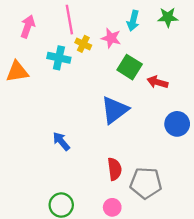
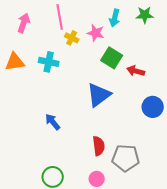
cyan cross: (59, 58) -> (49, 62), moved

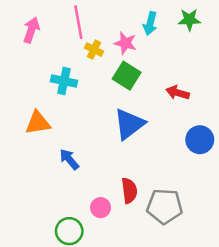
green square: (112, 58) -> (127, 76), moved
orange triangle: (15, 62) -> (38, 123), moved
pink circle: (97, 179) -> (101, 208), moved

